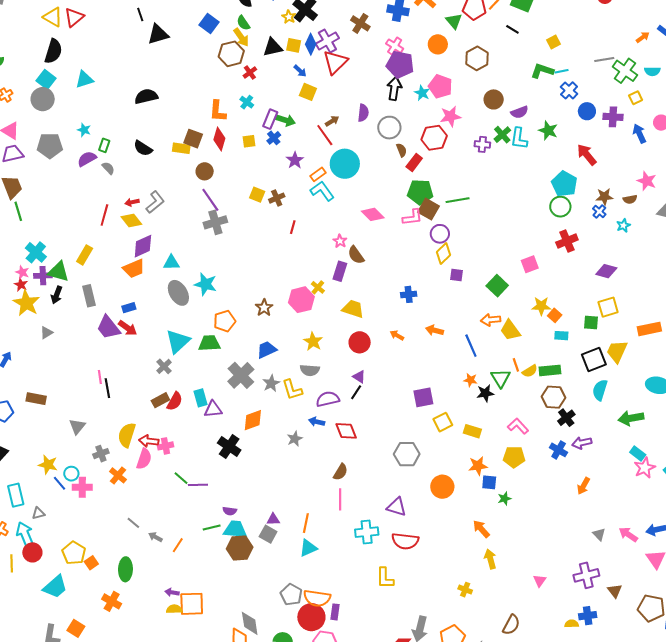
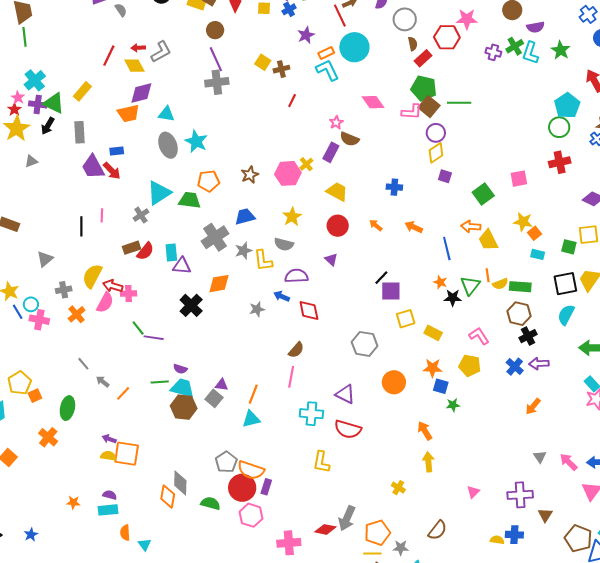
brown semicircle: (356, 255) -> (349, 139), turned -42
pink line: (100, 377) -> (102, 215), moved
black line: (356, 392) -> (381, 278), moved

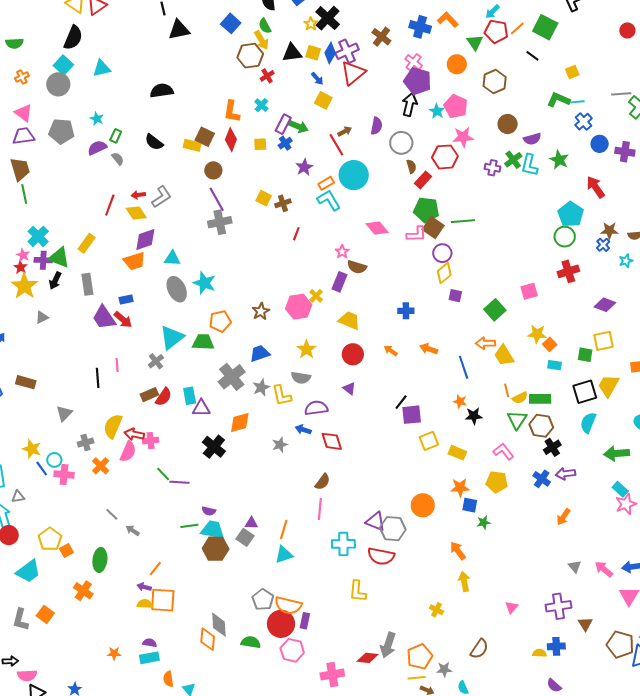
green triangle: (470, 285) -> (517, 420), moved
gray hexagon: (365, 344) -> (393, 529), moved
orange line: (123, 393) -> (155, 568), moved

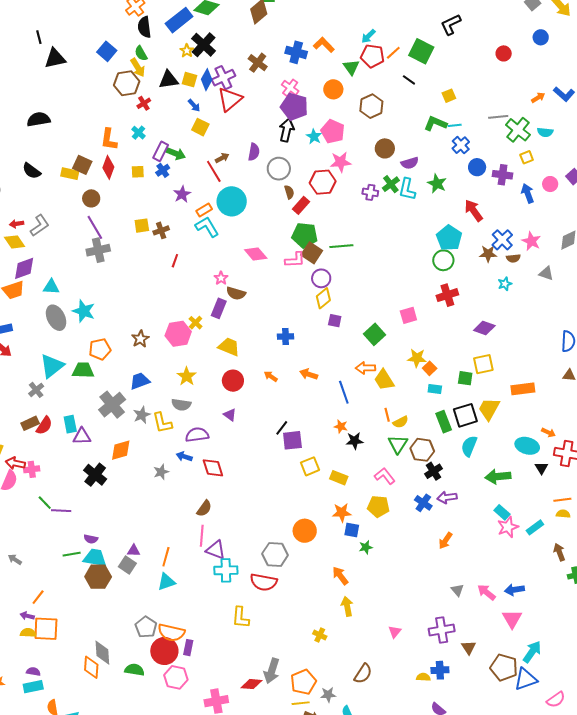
yellow square: (264, 198) -> (142, 226), turned -35
blue cross: (603, 245) -> (502, 240), moved, size x1.5
green rectangle: (540, 399) -> (444, 422), moved, turned 70
purple triangle: (375, 521) -> (216, 550), moved

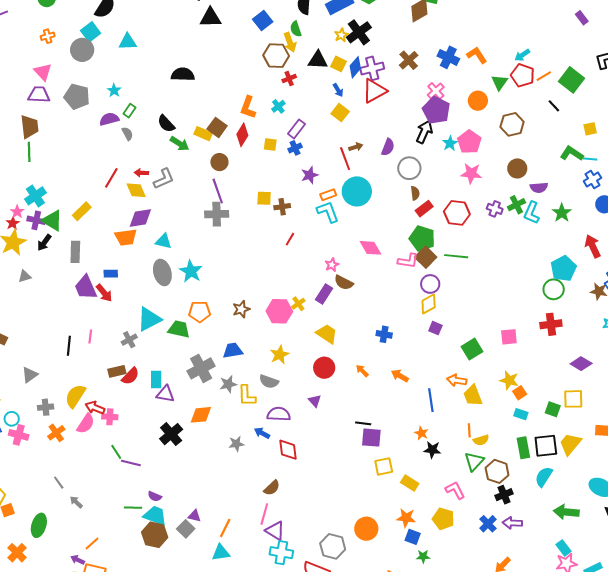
green arrow: (176, 154) -> (180, 144), moved
red hexagon: (323, 182) -> (457, 213), moved
black line: (282, 428) -> (363, 423), turned 49

